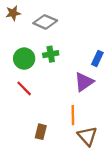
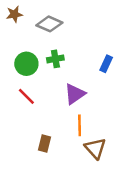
purple triangle: (84, 82) -> (75, 94), moved

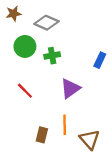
green circle: (26, 64) -> (25, 46), moved
orange line: (80, 125) -> (65, 125), moved

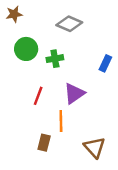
gray diamond: (46, 23) -> (69, 24), moved
red line: (25, 91) -> (38, 96), moved, turned 66
orange line: (65, 125) -> (61, 121), moved

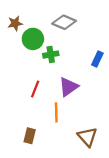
brown star: (14, 14) -> (15, 23), moved
green circle: (26, 49) -> (33, 39), moved
brown rectangle: (44, 143) -> (30, 136), moved

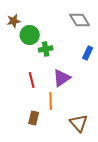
gray diamond: (64, 22) -> (80, 20), moved, turned 35
red line: (35, 89) -> (32, 80), turned -35
brown rectangle: (30, 136) -> (34, 118), moved

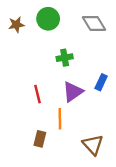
green circle: (30, 35) -> (48, 19), moved
green cross: (46, 49) -> (65, 58), moved
blue rectangle: (88, 53) -> (101, 82), moved

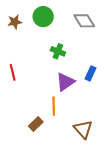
green cross: (65, 58) -> (58, 51), turned 32
red line: (38, 94) -> (13, 72), moved
brown rectangle: (40, 139) -> (36, 124), turned 32

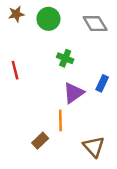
brown star: (15, 22) -> (16, 14), moved
red line: (13, 72) -> (15, 70), moved

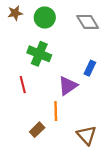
green cross: (65, 58) -> (39, 54), moved, size x1.5
red line: (15, 70) -> (23, 85), moved
blue rectangle: (102, 83) -> (90, 68), moved

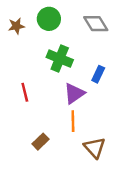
brown star: (15, 13) -> (16, 26), moved
green cross: (39, 54) -> (60, 59), moved
orange line: (56, 111) -> (73, 121), moved

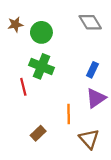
green circle: (49, 19) -> (41, 32), moved
green cross: (60, 59) -> (41, 66), moved
purple triangle: (74, 93) -> (96, 98), moved

